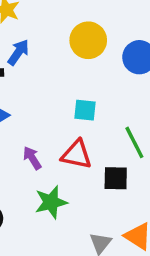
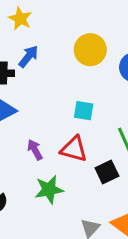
black square: (116, 178) -> (107, 172), turned -30

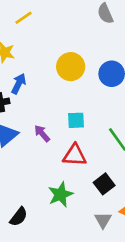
purple arrow: (35, 150) -> (42, 133), moved
black square: (107, 172) -> (104, 184), moved

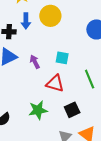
yellow circle: (71, 67) -> (50, 16), moved
blue arrow: (19, 84) -> (26, 21), turned 140

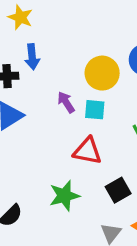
yellow circle: (50, 16) -> (102, 73), moved
purple arrow: (35, 62) -> (66, 102), moved

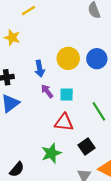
blue arrow: (32, 57) -> (40, 69), moved
yellow circle: (102, 73) -> (68, 58), moved

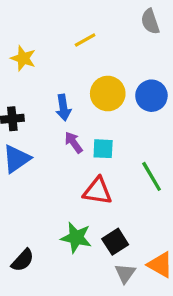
yellow line: (28, 10) -> (85, 40), moved
black square: (87, 147) -> (115, 242), moved
green star: (51, 153) -> (76, 238), turned 30

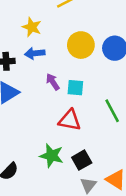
yellow star: (23, 58) -> (32, 27), moved
blue arrow: (63, 108) -> (35, 53), moved, turned 90

